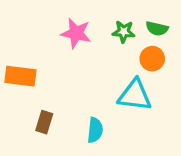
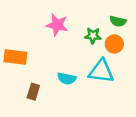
green star: (124, 32) -> (93, 36), moved
cyan semicircle: (95, 130) -> (67, 79), moved, turned 96

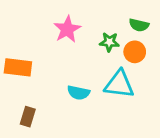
pink star: (57, 25) -> (67, 29), turned 30
brown rectangle: (33, 92) -> (28, 117), moved

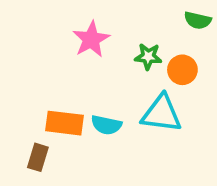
green semicircle: (139, 25) -> (198, 20), moved
orange rectangle: (18, 67) -> (65, 123), moved

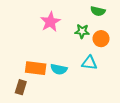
green semicircle: (198, 20) -> (98, 11), moved
cyan triangle: (162, 114) -> (89, 63), size x0.7

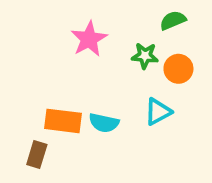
green semicircle: (98, 11) -> (173, 20), turned 144
cyan triangle: (89, 63) -> (158, 112), turned -35

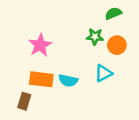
pink star: (89, 39) -> (40, 45), moved

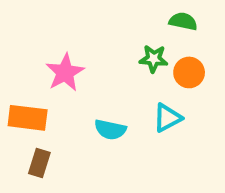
green semicircle: (113, 13) -> (183, 21), turned 35
orange rectangle: (41, 79) -> (28, 118), moved

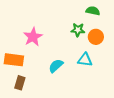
cyan triangle: (167, 118) -> (85, 60), turned 35
cyan semicircle: (110, 130) -> (56, 66), turned 126

